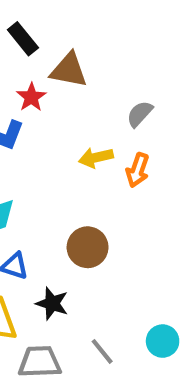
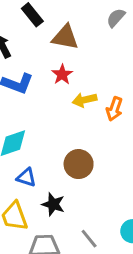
red star: (31, 97) -> (62, 74), moved
gray semicircle: (140, 114) -> (116, 18), moved

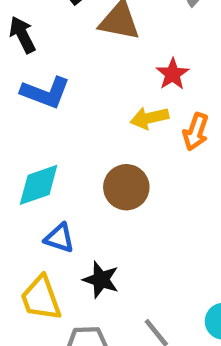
red star: (62, 74) -> (173, 74), moved
brown circle: (79, 164) -> (126, 187), moved

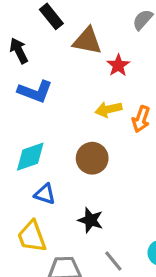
red star: (173, 74) -> (118, 65), moved
black star: (101, 280) -> (91, 220), moved

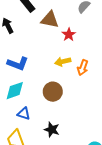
blue L-shape: (35, 91) -> (18, 64), moved

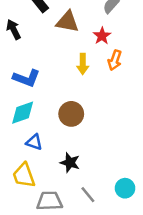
red star: (69, 35) -> (102, 36), moved
yellow arrow: (63, 62) -> (83, 64), moved, turned -77
orange arrow: (83, 68) -> (115, 60), moved

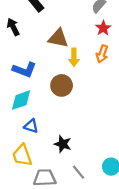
brown triangle: (67, 22) -> (58, 38), moved
red star: (102, 36) -> (103, 28), moved
brown circle: (71, 114) -> (62, 85), moved

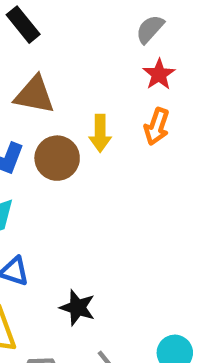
brown triangle: (58, 38) -> (34, 95), moved
brown circle: (62, 85) -> (57, 158), moved

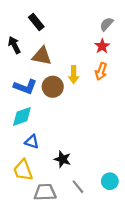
gray semicircle: (150, 29) -> (107, 24), moved

